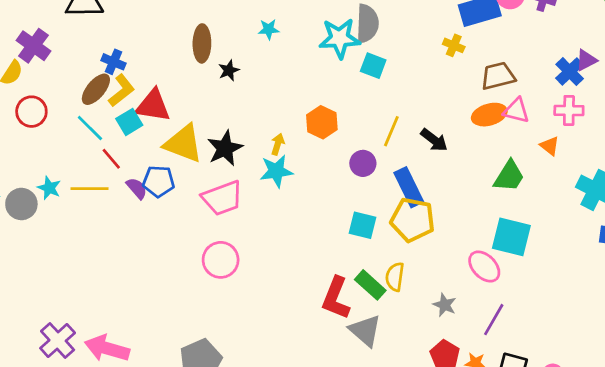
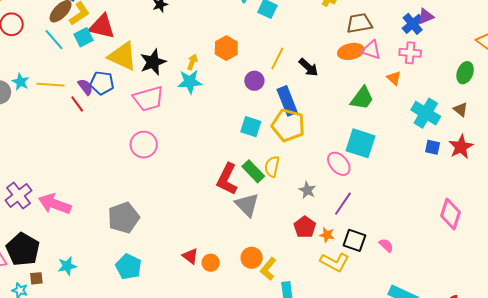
red line: (111, 159) -> (77, 104), moved

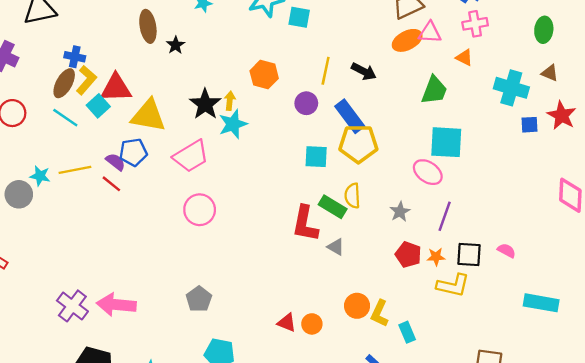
black star: (153, 62) -> (205, 104), moved
gray star: (307, 190) -> (400, 212), turned 30
gray triangle: (247, 205) -> (336, 247), size x0.6
gray pentagon: (124, 218) -> (199, 299), size x0.7

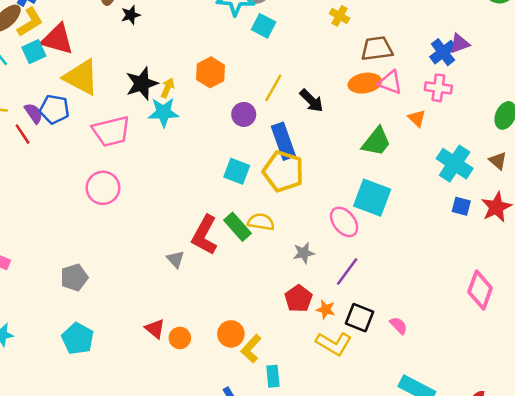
yellow semicircle: (352, 196) -> (261, 222), turned 85
gray triangle: (336, 247) -> (175, 259), moved

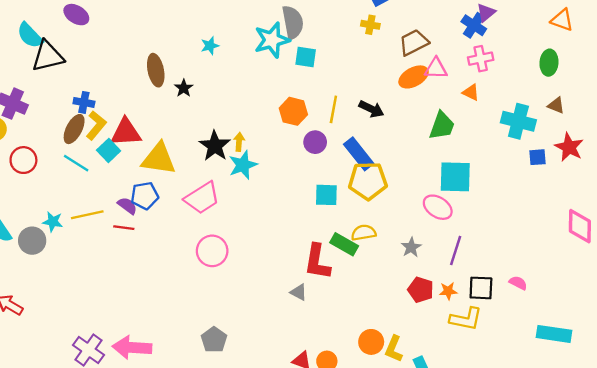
orange hexagon: (210, 72) -> (293, 111), moved
red line: (23, 134) -> (124, 228), turned -30

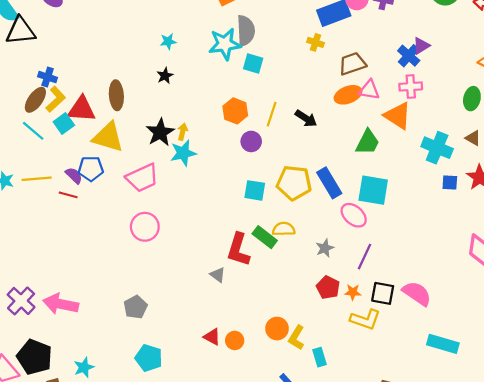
brown ellipse: (156, 70) -> (116, 95), moved
black star: (184, 88) -> (165, 76), moved
orange triangle: (471, 92) -> (398, 116), size x1.8
blue rectangle: (359, 154) -> (329, 183), moved
pink semicircle: (518, 283) -> (417, 293), size x1.8

